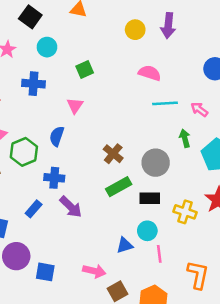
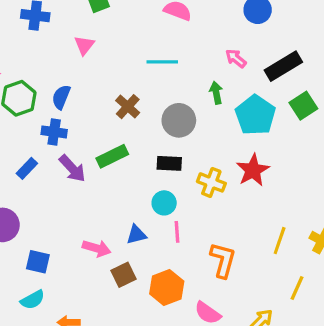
cyan line: (165, 103) -> (162, 62), moved
blue semicircle: (57, 136) -> (61, 97), moved
green rectangle: (119, 187) -> (112, 156), moved
blue triangle: (125, 245) -> (136, 235), moved
blue square: (45, 272) -> (38, 262), moved

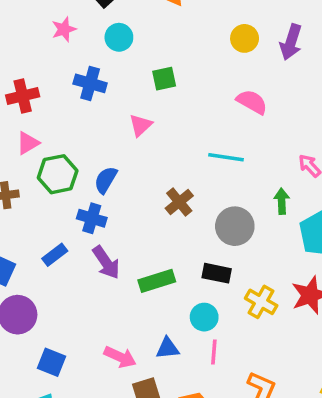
green rectangle: (112, 156) -> (157, 281), moved

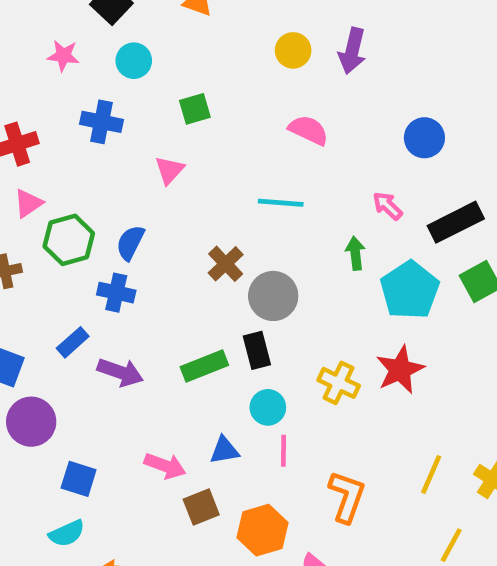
pink star: (64, 29) -> (63, 56), turned 30
gray circle: (235, 226) -> (273, 296), moved
purple arrow: (106, 262) -> (120, 372), moved, turned -32
black rectangle: (217, 273) -> (257, 350), moved, turned 68

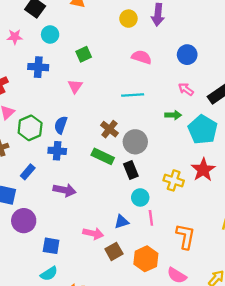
blue circle: (424, 138) -> (187, 55), moved
green arrow: (355, 253) -> (173, 115), turned 105
blue rectangle: (73, 342) -> (28, 172), moved
green rectangle: (204, 366) -> (103, 156), moved, turned 55

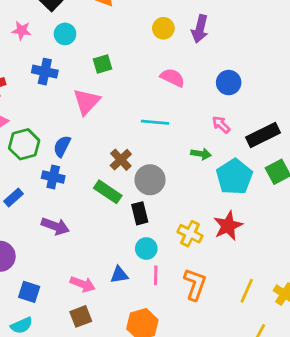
pink triangle: (75, 86) -> (87, 102), size x1.5
orange L-shape: (185, 236) -> (195, 284), moved
brown square: (114, 251) -> (81, 316), moved

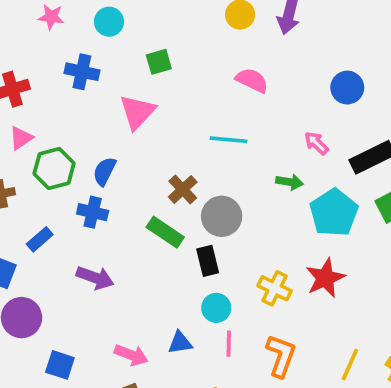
blue circle: (229, 83) -> (347, 88), moved

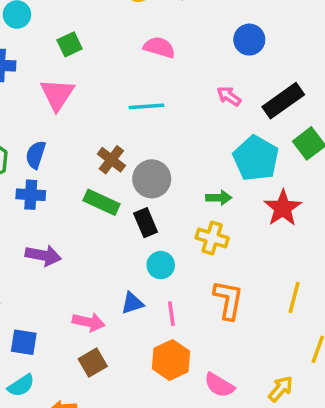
green arrow: (289, 182) -> (219, 198), moved
red star: (325, 278) -> (283, 208), moved
pink line: (229, 344) -> (171, 314), moved

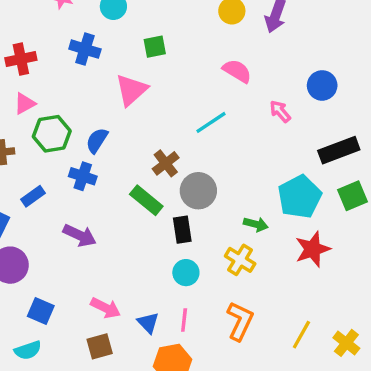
pink arrow: (229, 96) -> (280, 111), moved
cyan line: (146, 106) -> (211, 122), turned -44
blue triangle: (132, 303) -> (148, 323), moved, turned 50

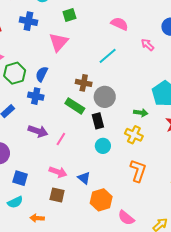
brown cross: (166, 163) -> (84, 83), turned -35
pink line: (184, 320) -> (61, 139), moved, turned 32
brown square: (100, 346) -> (57, 195), turned 35

